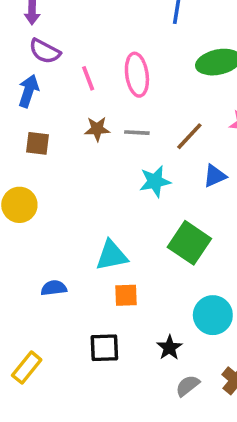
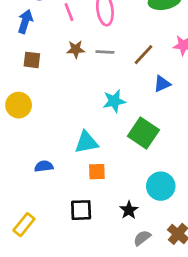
cyan star: (155, 181) -> (114, 101), moved

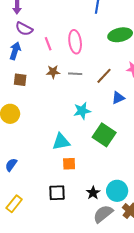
blue semicircle: (44, 166) -> (11, 165), moved, turned -48
cyan circle: (161, 186) -> (117, 191), moved
gray semicircle: (142, 238) -> (103, 214), size x1.5

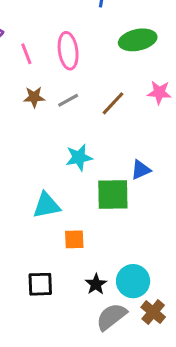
gray line: (75, 74) -> (68, 100), turned -32
blue triangle: (118, 98) -> (141, 170), moved
green square: (104, 135) -> (113, 195), turned -35
orange square: (69, 164) -> (74, 239), moved

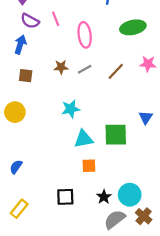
pink line: (26, 54) -> (56, 19), moved
cyan star: (79, 157) -> (71, 109), moved
blue triangle: (141, 170) -> (146, 117), moved, turned -32
cyan triangle: (46, 205) -> (84, 139), moved

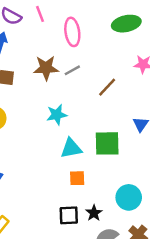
brown star: (61, 67) -> (46, 68), size x1.5
brown line: (116, 71) -> (107, 87), moved
cyan circle: (130, 195) -> (129, 197), moved
black square: (65, 197) -> (69, 215), moved

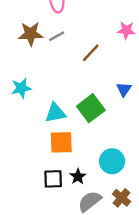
cyan star: (57, 115) -> (21, 88), moved
green square: (107, 143) -> (91, 108), turned -36
orange square: (77, 178) -> (61, 142), size x1.5

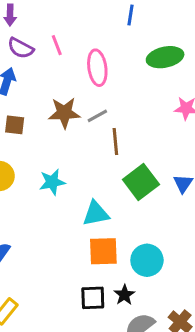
brown line: (91, 53) -> (115, 141), moved, turned -48
green square: (91, 108) -> (141, 182), moved
cyan circle: (112, 161) -> (147, 260), moved

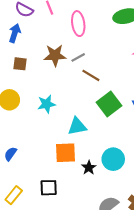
brown line: (115, 141) -> (91, 75), turned -54
orange square: (103, 251) -> (66, 153), moved
black star: (124, 295) -> (89, 168), moved
black square: (93, 298) -> (49, 188), moved

